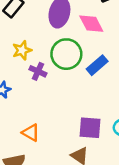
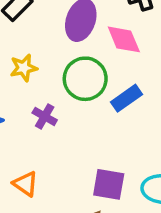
purple cross: (38, 71) -> (45, 116), moved

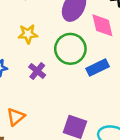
orange triangle: (25, 184) -> (16, 117), turned 36

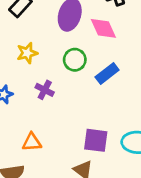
green circle: (70, 49) -> (75, 60), size x0.7
orange triangle: (16, 117) -> (32, 142), turned 48

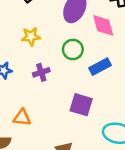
purple cross: (45, 90) -> (41, 72), turned 35
purple square: (96, 140) -> (81, 105), moved

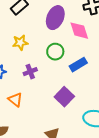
purple square: (81, 105) -> (64, 97), turned 30
orange triangle: (22, 118) -> (15, 100), moved, turned 35

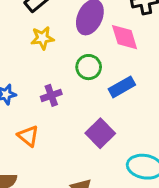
yellow star: (20, 43) -> (42, 38), moved

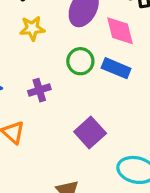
blue rectangle: (122, 87) -> (116, 68), moved, turned 50

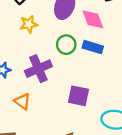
purple cross: (39, 90) -> (38, 69), size x1.6
purple square: (90, 133) -> (79, 96), turned -30

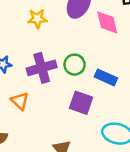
green circle: (66, 45) -> (75, 65), moved
blue rectangle: (93, 47) -> (106, 77), moved

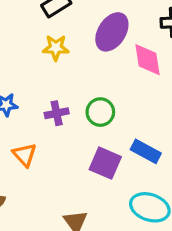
purple cross: (42, 68) -> (57, 113), size x0.6
blue rectangle: (106, 77) -> (146, 151), moved

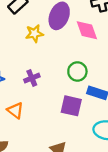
yellow star: (56, 48) -> (34, 33), moved
green circle: (100, 112) -> (77, 71), moved

